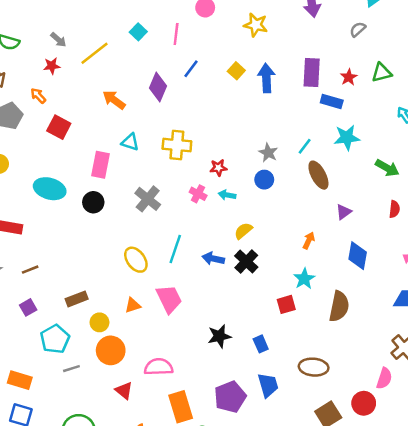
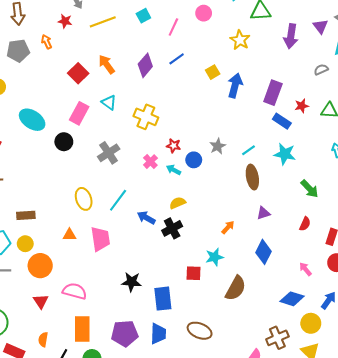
red square: (59, 127) -> (78, 73), moved
blue circle: (264, 180) -> (194, 160), moved
yellow circle: (99, 322) -> (25, 244), moved
blue rectangle: (261, 344) -> (163, 299), size x1.6

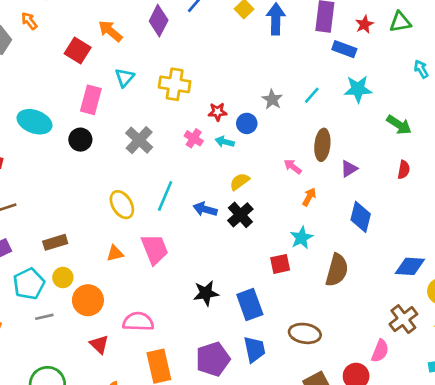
cyan triangle: (109, 103) -> (125, 78), turned 49
brown ellipse: (252, 177) -> (322, 145), moved, turned 30
pink arrow: (305, 269) -> (293, 167), moved

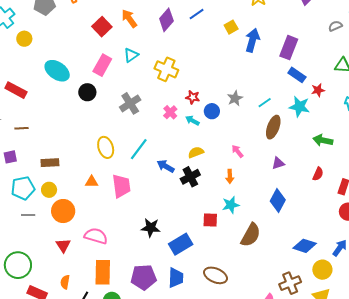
red star: (364, 24) -> (318, 90), moved
green arrow: (399, 125) -> (323, 140), turned 144
brown ellipse: (322, 145) -> (273, 127), moved
orange arrow: (309, 197) -> (230, 176), moved, turned 136
blue rectangle: (250, 305) -> (181, 244), turned 65

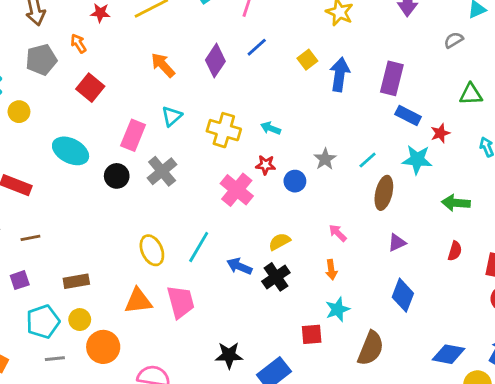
red square: (102, 27) -> (90, 88), moved
gray cross: (130, 103) -> (162, 171), moved
pink cross: (170, 112) -> (237, 190), size x1.6
cyan arrow: (192, 121) -> (271, 128), moved
orange triangle: (92, 182) -> (138, 301), size x1.5

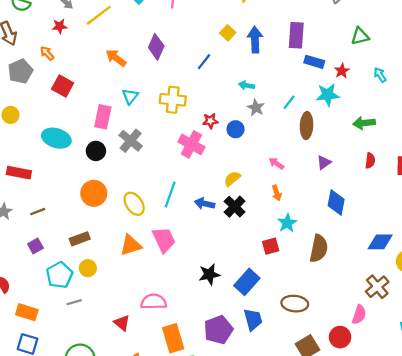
blue line: (257, 47) -> (204, 62), moved
cyan arrow: (271, 128) -> (247, 85), moved
orange circle: (103, 347) -> (94, 193), moved

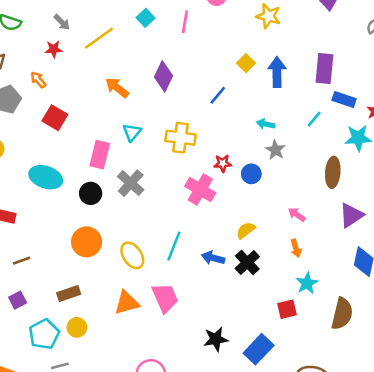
cyan line: (289, 102) -> (314, 119), moved
purple triangle: (324, 162) -> (351, 215), size x1.5

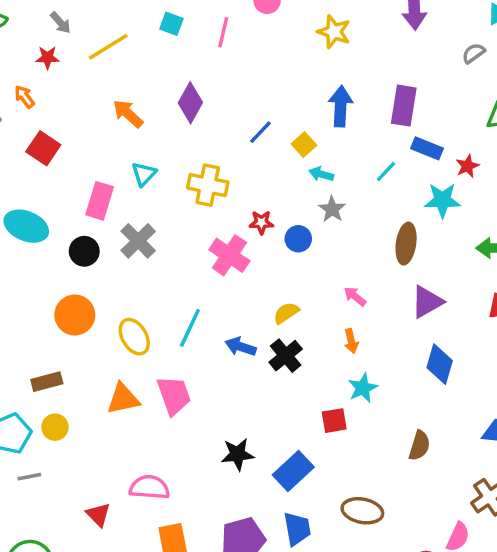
cyan square: (146, 18) -> (171, 24), turned -30
yellow square: (246, 63) -> (304, 145), moved
brown semicircle: (342, 314) -> (419, 446), moved, size x0.7

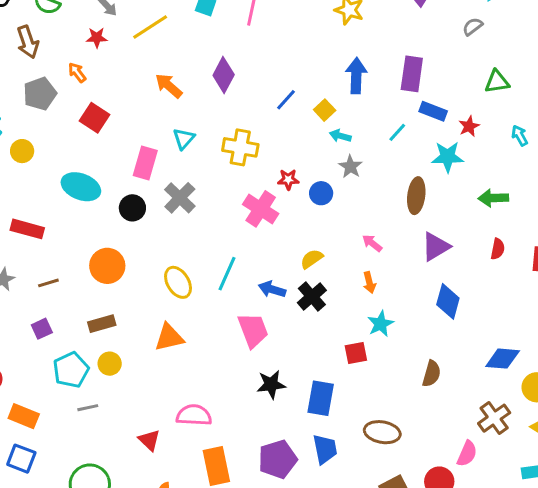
orange circle: (75, 315) -> (107, 266), moved
pink trapezoid: (174, 395) -> (253, 330), moved
blue rectangle: (293, 471) -> (321, 398), turned -36

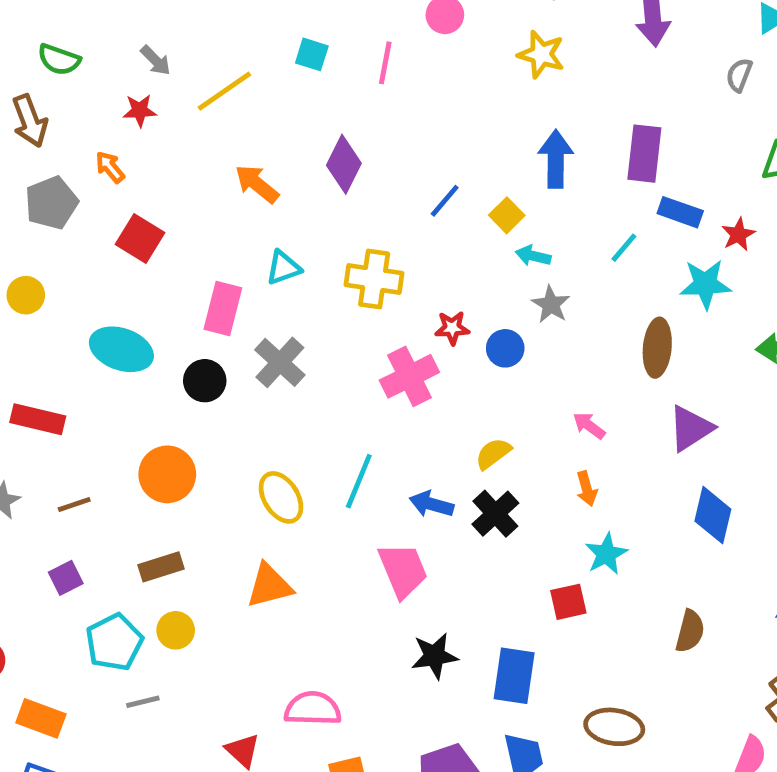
gray semicircle: (473, 27) -> (739, 75), turned -30
cyan triangle: (184, 139) -> (283, 268), turned 30
pink cross: (261, 209) -> (409, 376), turned 32

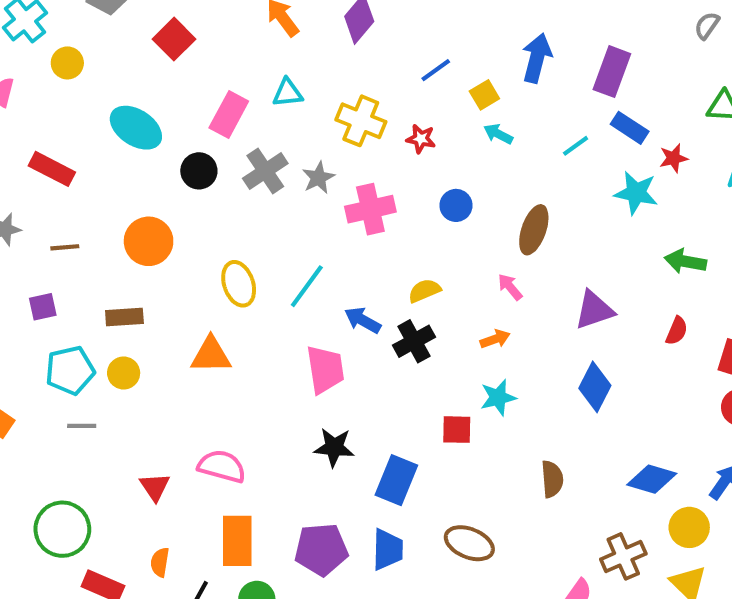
gray star: (551, 304) -> (318, 178), moved
red star: (452, 328) -> (421, 139), moved
brown ellipse: (657, 348) -> (534, 230), moved
orange arrow: (587, 489) -> (495, 339), turned -108
brown semicircle: (690, 631) -> (552, 479), turned -33

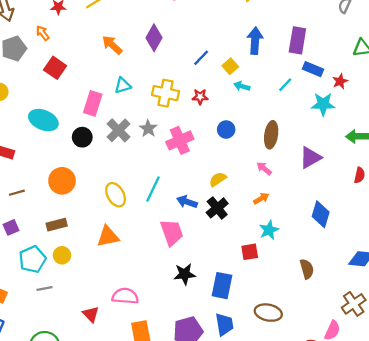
purple triangle: (594, 310) -> (310, 158), moved

